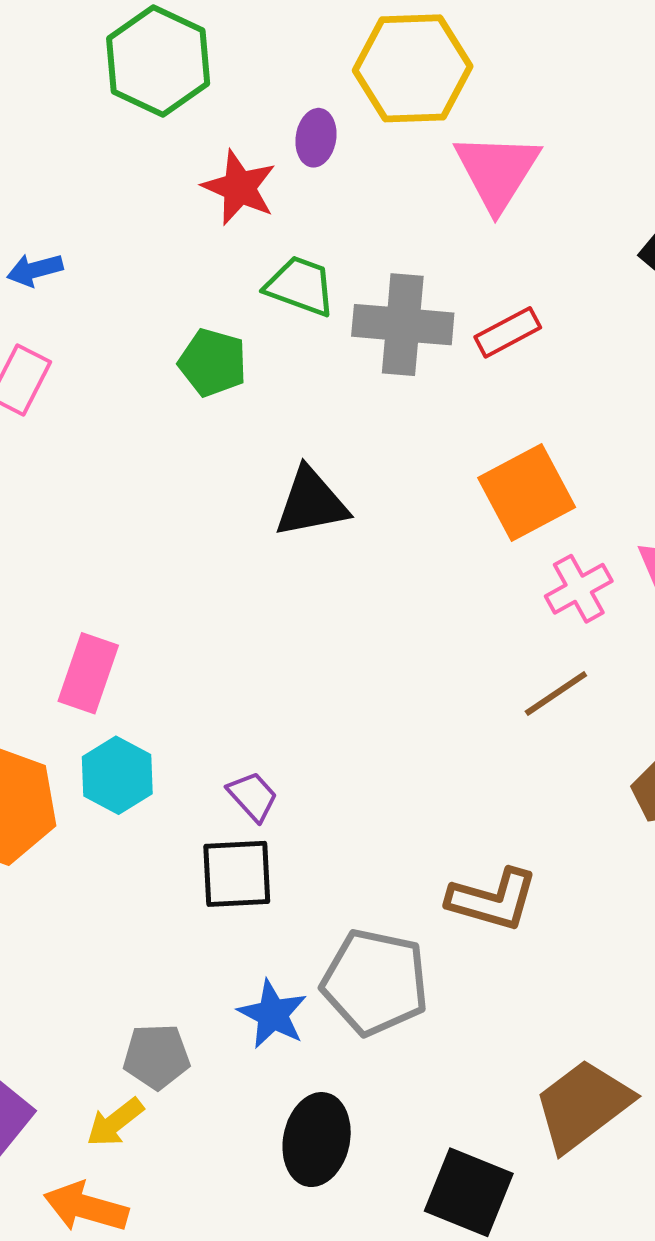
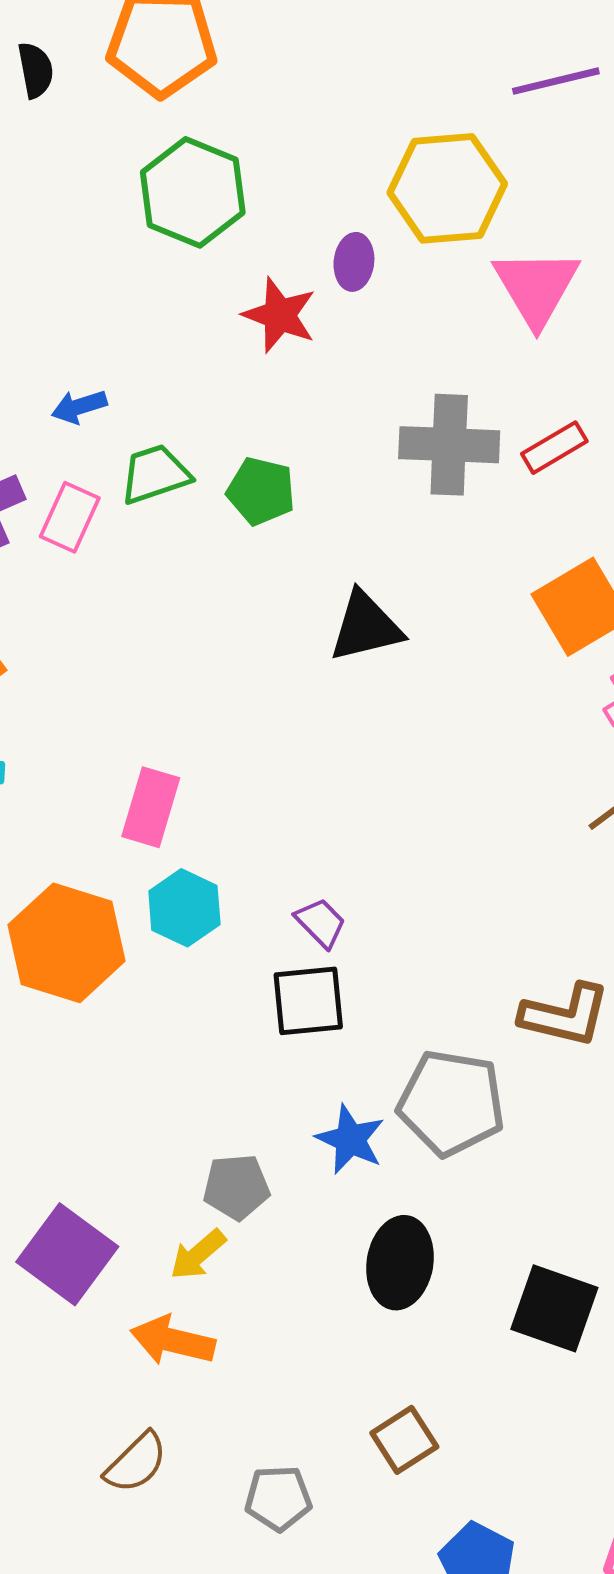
green trapezoid: (300, 286) -> (155, 474), moved, turned -36

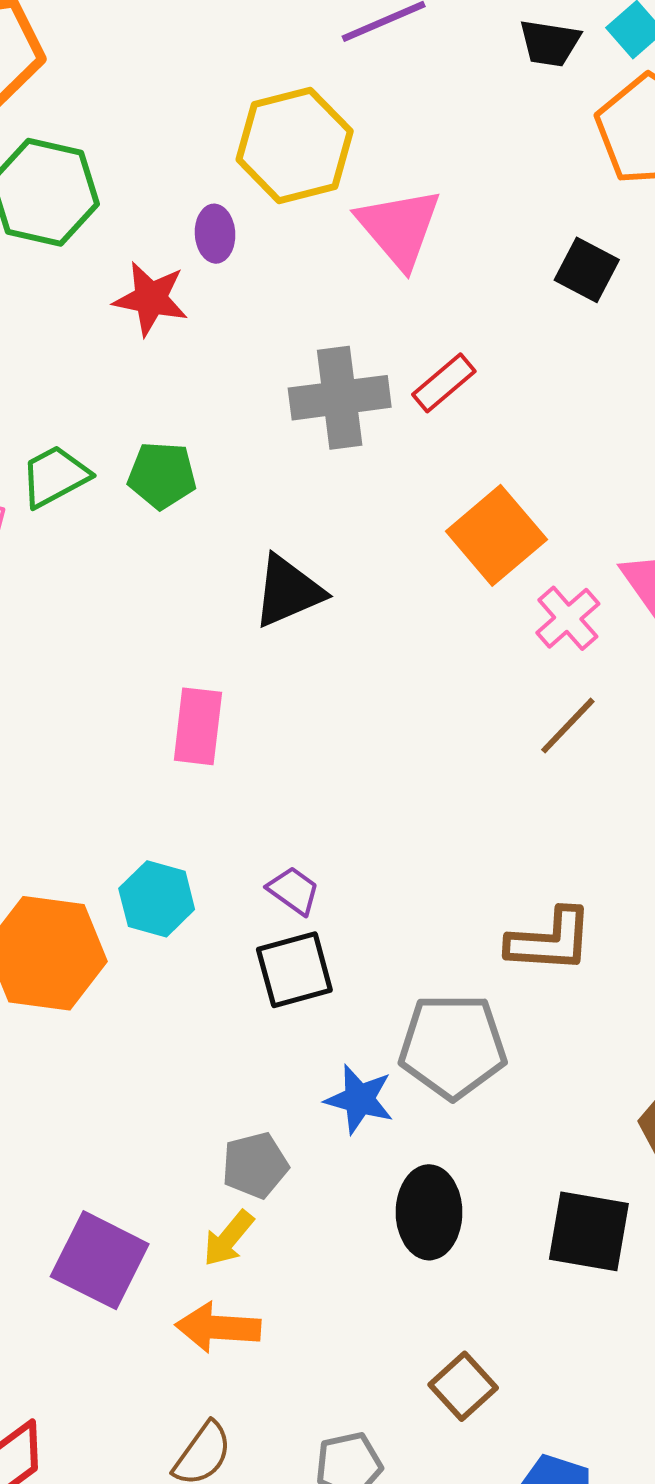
pink rectangle: (151, 807) -> (198, 726), moved

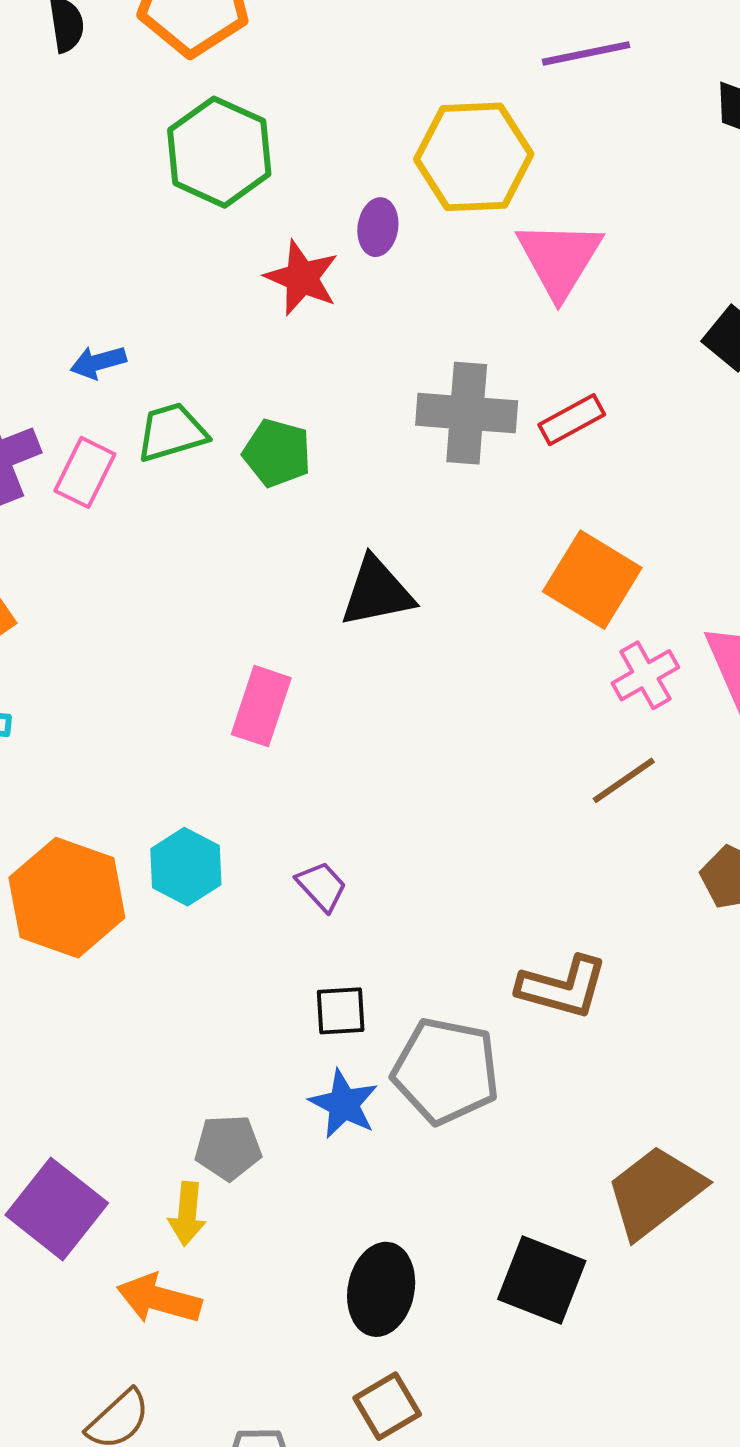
orange square: (496, 535) -> (592, 580), turned -30
black square: (294, 970) -> (341, 1011), moved, size x0.7
black ellipse: (429, 1212) -> (381, 1289), moved
yellow arrow: (228, 1238) -> (187, 1214), turned -46

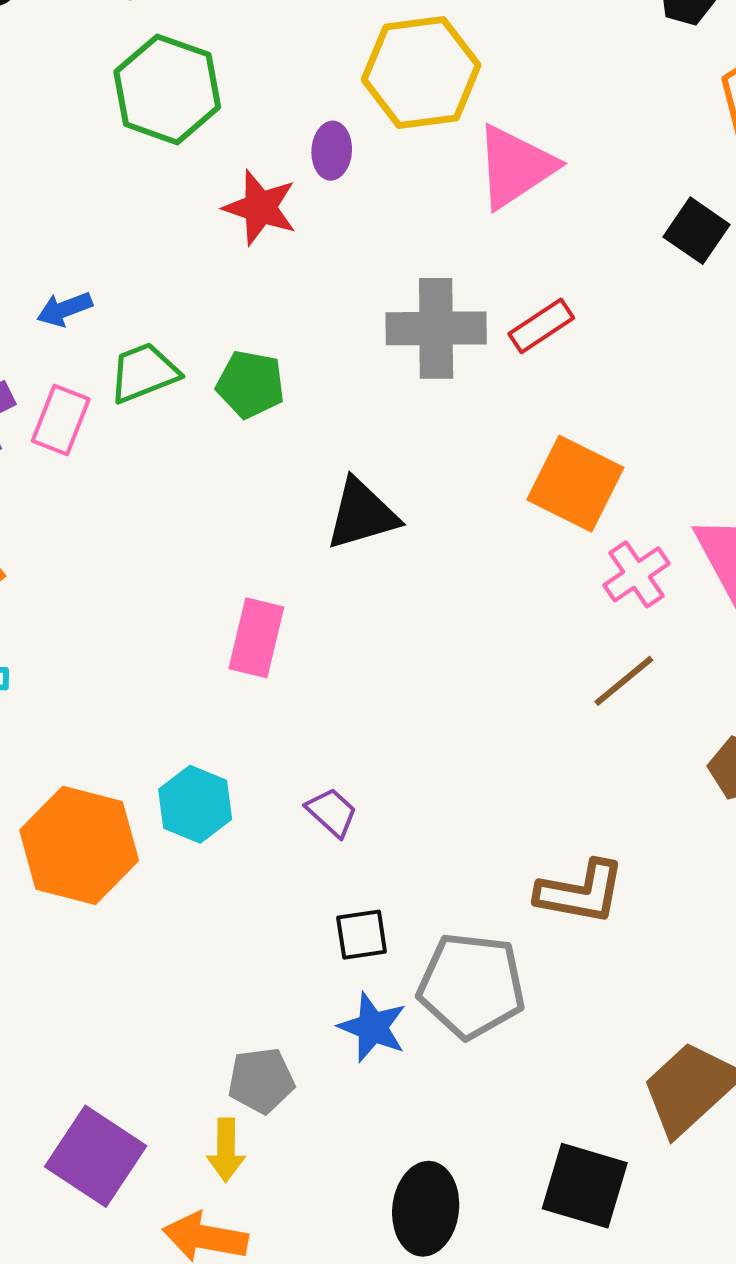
pink triangle: (559, 259) -> (515, 167), turned 30

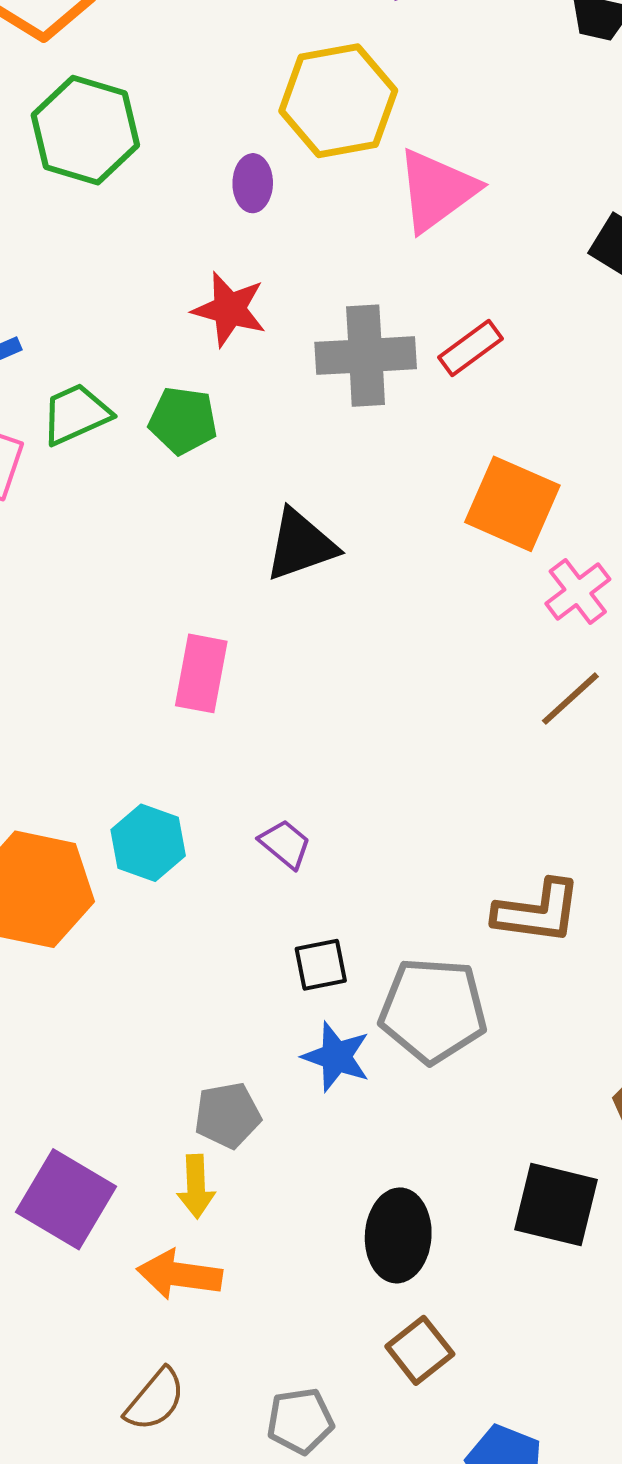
red star: (260, 208) -> (229, 309), moved

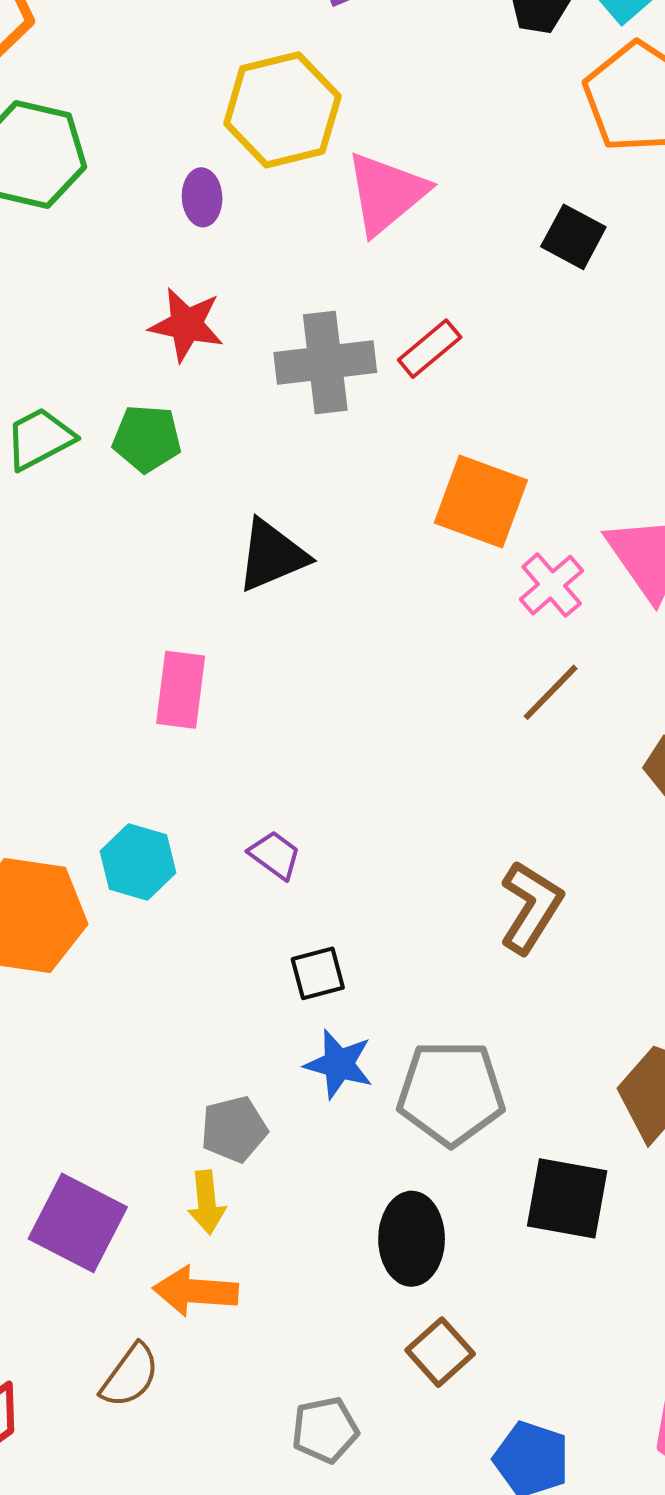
brown L-shape: (538, 912) -> (531, 907), turned -62
gray pentagon: (433, 1010) -> (451, 1093), moved
brown semicircle: (155, 1400) -> (130, 1376), moved

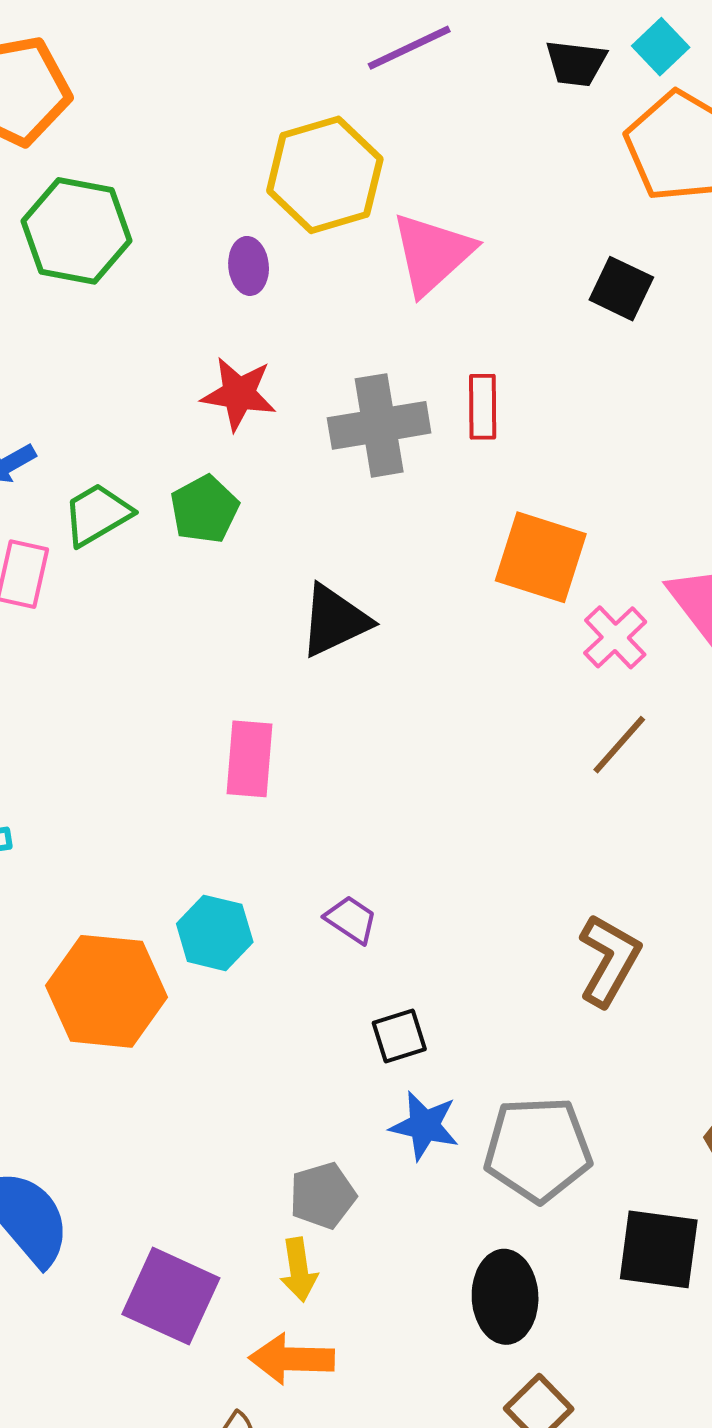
red rectangle: (430, 349) -> (483, 407), turned -48
green pentagon: (147, 439) -> (204, 509), turned -30

